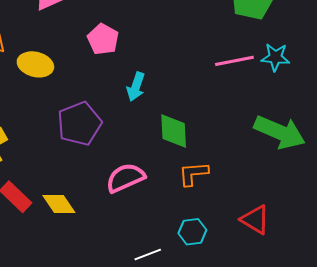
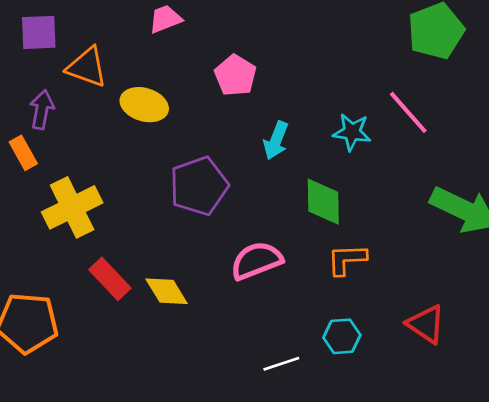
cyan star: (275, 57) -> (352, 132), moved
pink line: (234, 61) -> (408, 112), turned 57

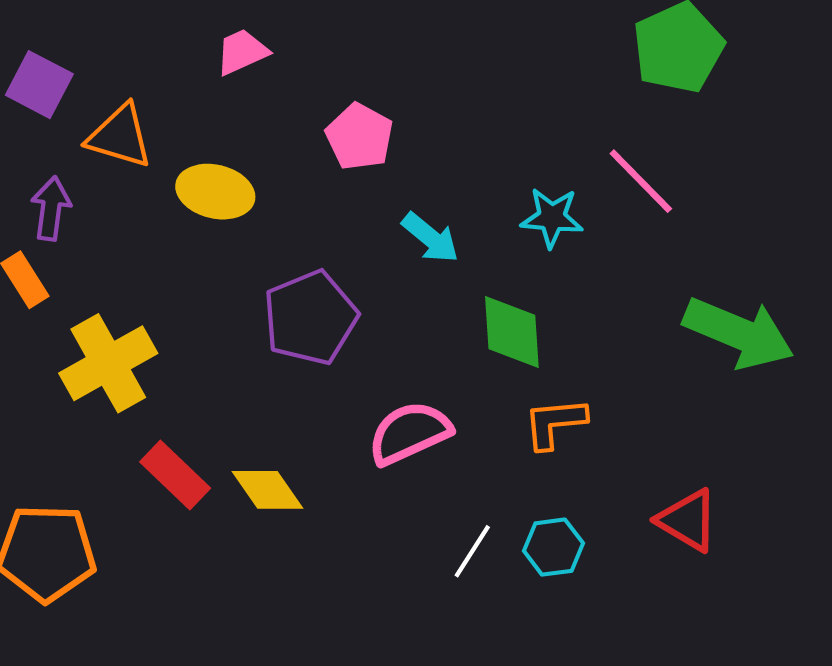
purple square: (39, 32) -> (39, 85), turned 33
cyan arrow: (276, 140) -> (430, 238), turned -69
white line: (281, 364) -> (472, 551), moved, turned -36

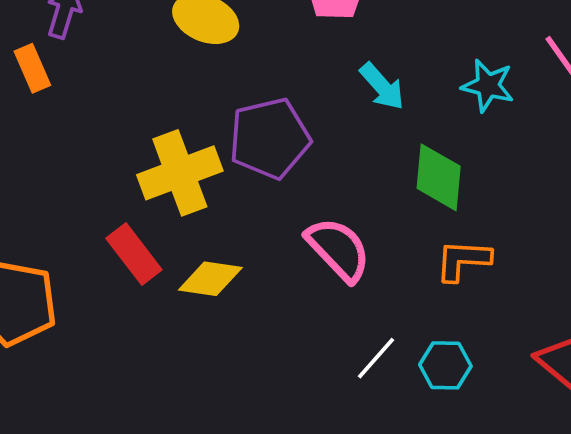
yellow cross: (108, 363) -> (180, 173), moved
pink semicircle: (409, 433) -> (338, 249), turned 62
yellow diamond: (268, 490) -> (210, 279), turned -56

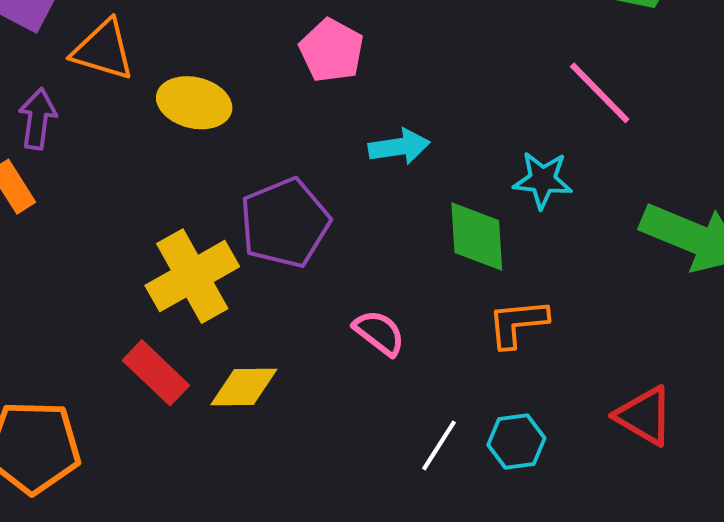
cyan arrow: (382, 86) -> (399, 147), turned -48
cyan star: (488, 86) -> (543, 180), moved
pink semicircle: (338, 249) -> (379, 333), size x0.7

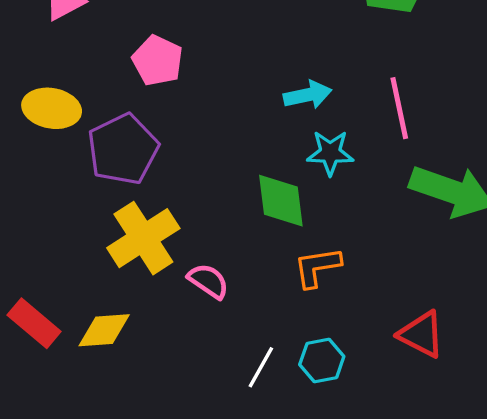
pink line: (600, 93) -> (399, 108), moved, turned 36
cyan arrow: (399, 147) -> (308, 95), moved
purple pentagon: (285, 223) -> (123, 149), moved
yellow cross: (192, 276) -> (143, 238), moved

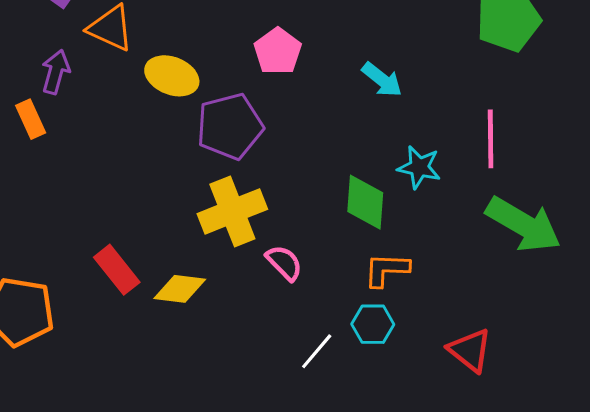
cyan arrow: (308, 95) -> (382, 80), moved, turned 39
cyan hexagon: (322, 361) -> (373, 324), moved

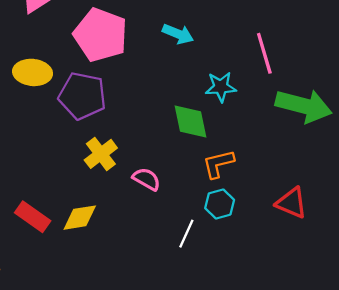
pink pentagon: (278, 51) -> (101, 35), size x1.6
purple pentagon: (230, 126) -> (82, 96), turned -30
yellow cross: (232, 211) -> (101, 154), size x0.7

